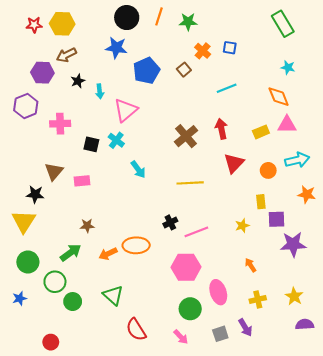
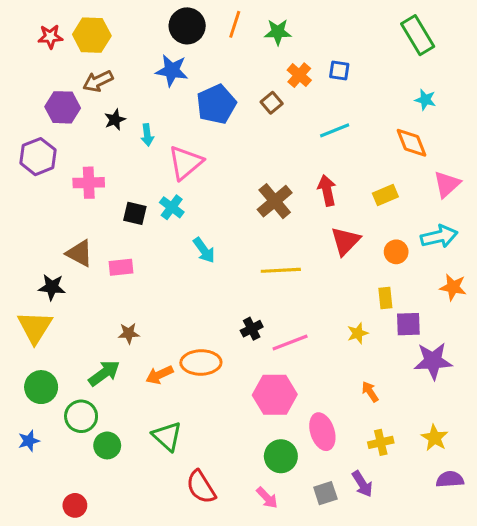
pink triangle: (287, 125) -> (447, 184), moved, turned -42
brown triangle: (54, 171) -> (80, 253), turned -42

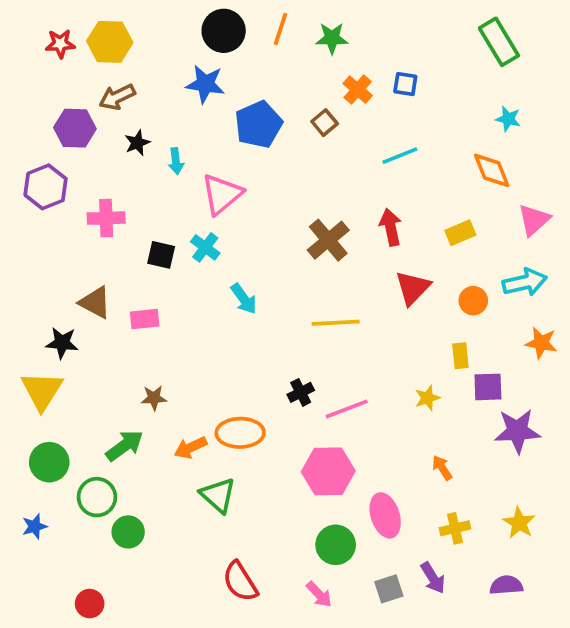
green triangle: (167, 436) -> (218, 495), moved
purple semicircle: (450, 479) -> (506, 585), moved

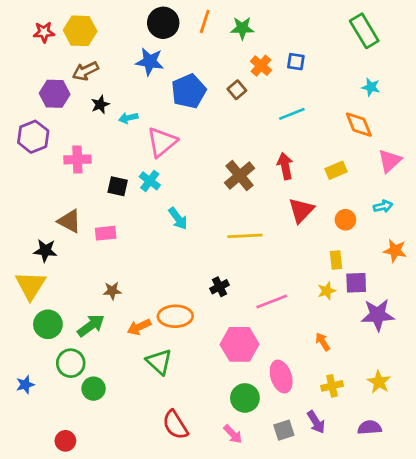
cyan arrow: (176, 161) -> (128, 118), turned 84
cyan arrow: (525, 282) -> (383, 206), size x0.6
yellow star: (427, 398) -> (327, 291), moved
pink line: (347, 409) -> (272, 301), moved
green circle: (49, 462) -> (48, 324), moved

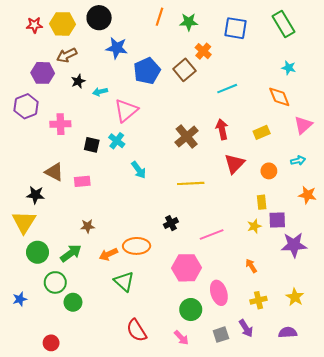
black circle: (163, 23) -> (99, 18), moved
blue square: (296, 62) -> (236, 28), moved, size x1.6
brown square: (237, 90) -> (184, 70), size x1.5

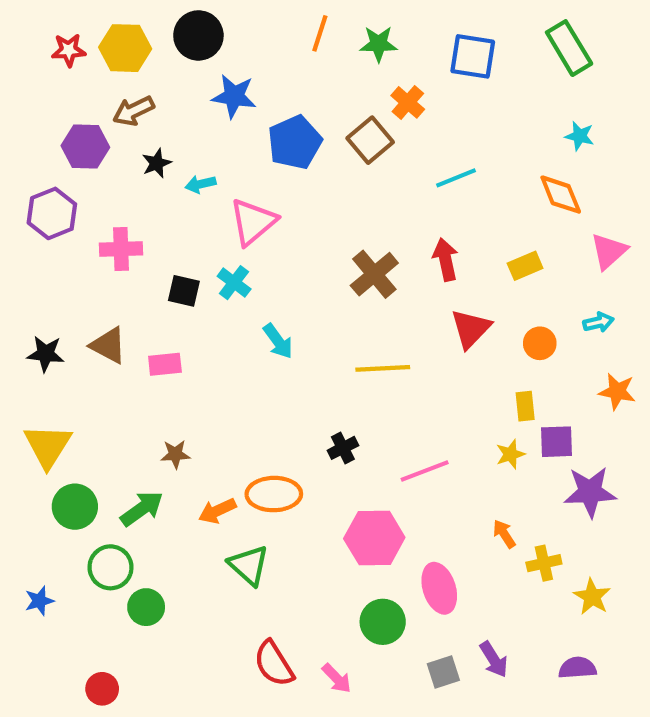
black star: (35, 195) -> (46, 354), moved
yellow cross: (258, 300) -> (544, 563), moved
pink arrow: (181, 338) -> (337, 678), moved

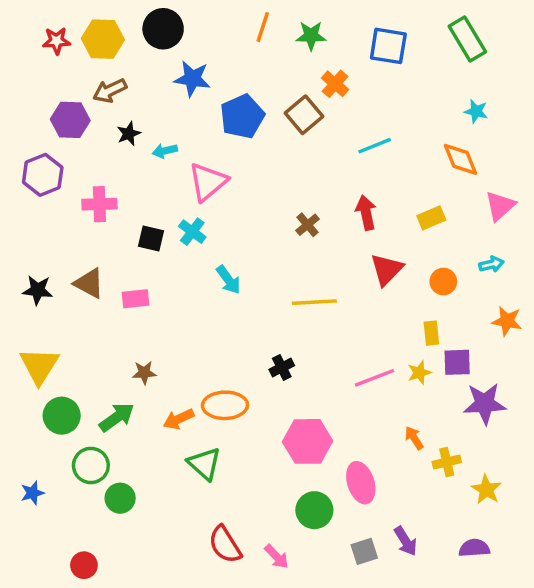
brown cross: (374, 274) -> (308, 225), size x0.6
pink line: (425, 471) -> (375, 378), moved

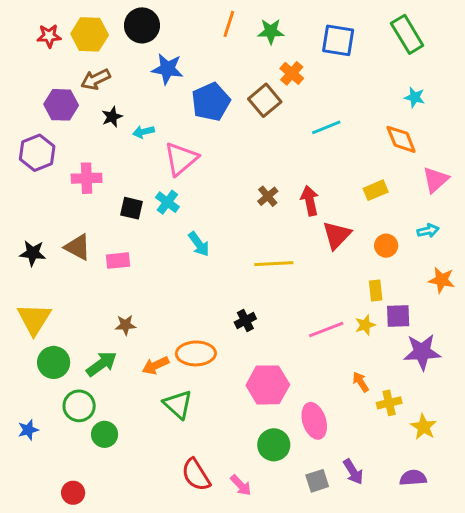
red arrow: (366, 213) -> (310, 201), moved

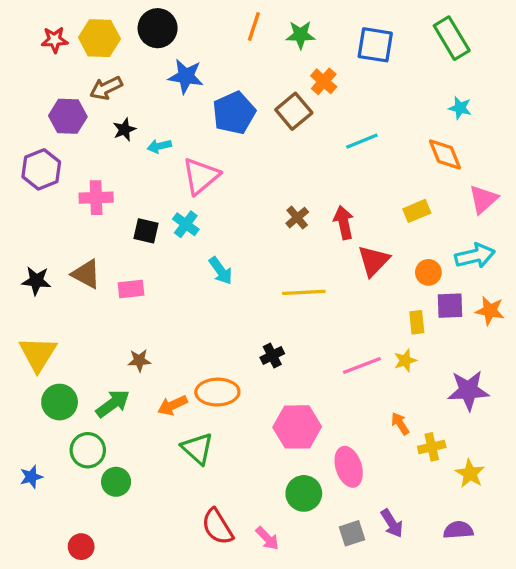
cyan arrow: (428, 231) -> (475, 256), size x1.6
purple square: (398, 316) -> (450, 306), moved

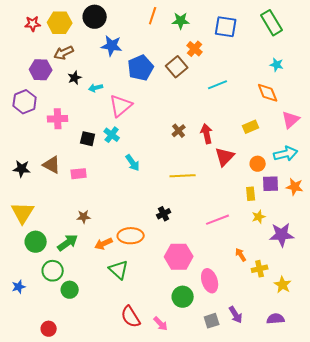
yellow star: (405, 360) -> (259, 217), moved

